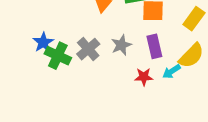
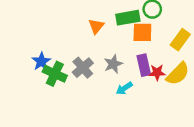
cyan arrow: (172, 71) -> (124, 88), moved
red star: (144, 77) -> (157, 72), moved

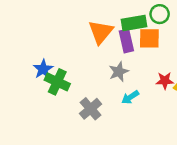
orange triangle: (96, 26) -> (101, 32), size x1.5
purple rectangle: (144, 65) -> (126, 41), moved
gray cross: (83, 68) -> (91, 109), moved

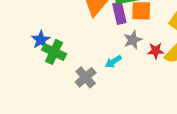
gray star: (119, 72) -> (133, 40), moved
cyan arrow: (130, 97) -> (113, 62), moved

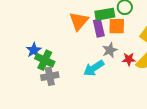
cyan arrow: (113, 62) -> (94, 68), size x1.5
gray cross: (86, 77) -> (50, 76), moved, turned 30

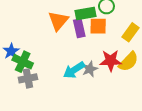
gray star: (110, 50) -> (90, 69), moved
red star: (129, 59) -> (111, 61), size x1.5

